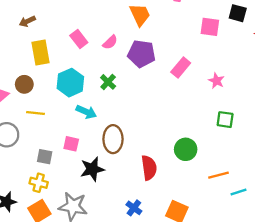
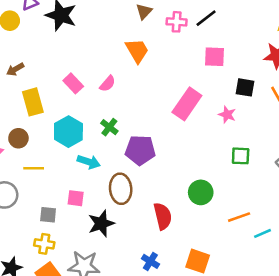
black square: (238, 13) -> (245, 87), moved
purple pentagon: (141, 54) -> (140, 150), moved
pink rectangle: (181, 67) -> (187, 104), size x1.4

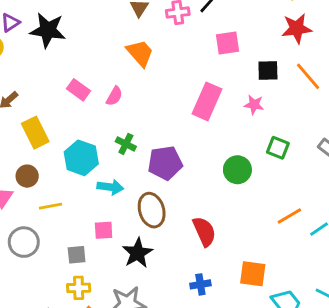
pink rectangle: (73, 83) -> (78, 90), moved
green square: (241, 156) -> (278, 148), turned 30
green circle: (201, 192) -> (237, 170), moved
blue cross: (150, 261) -> (200, 284), turned -30

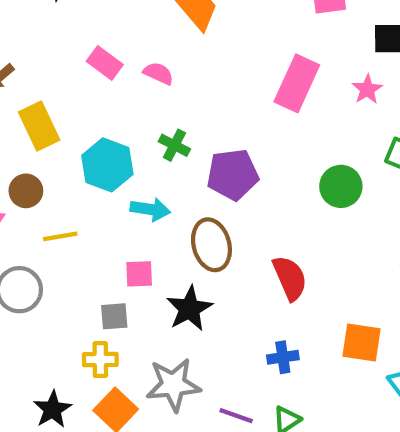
pink semicircle: (114, 96) -> (158, 73), turned -96
pink star: (254, 105) -> (367, 89), turned 30
gray square: (77, 255) -> (114, 316), moved

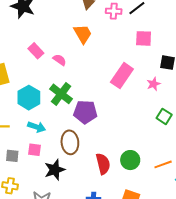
green cross: (174, 145) -> (61, 94), size x1.6
green circle: (341, 186) -> (130, 160), moved
cyan arrow: (150, 209) -> (37, 127), moved
gray square: (114, 316) -> (12, 156), moved

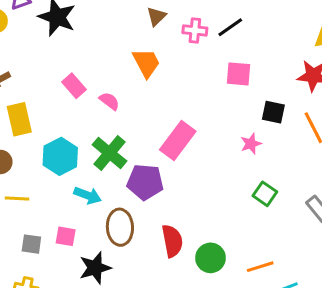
pink rectangle: (122, 76) -> (178, 140), moved
cyan arrow: (37, 127) -> (88, 195), moved
red semicircle: (103, 164) -> (172, 241), moved

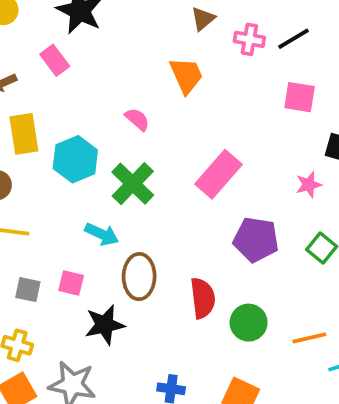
pink rectangle: (74, 86) -> (55, 60), moved
cyan hexagon: (60, 156) -> (75, 159), moved
purple pentagon: (145, 182) -> (256, 240), moved

